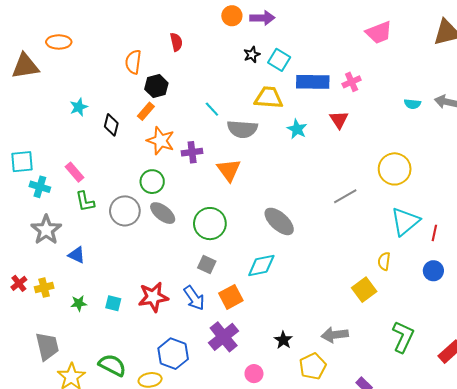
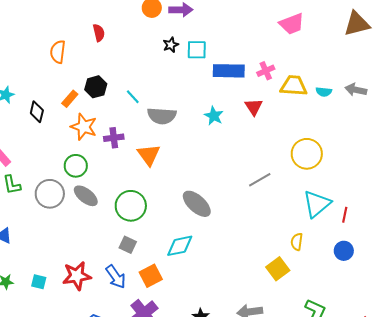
cyan square: (279, 60) -> (197, 50), turned -30
black hexagon: (156, 86) -> (96, 87), moved
yellow trapezoid: (269, 98) -> (294, 86), moved

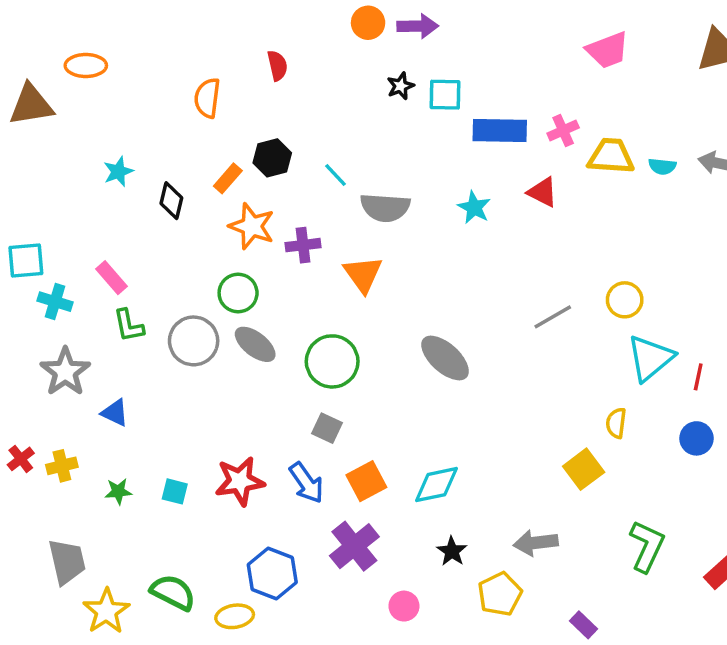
red triangle: (254, 107) -> (543, 192), turned -30
yellow circle: (307, 154) -> (625, 300), moved, size x0.7
cyan diamond: (180, 246) -> (436, 485), moved

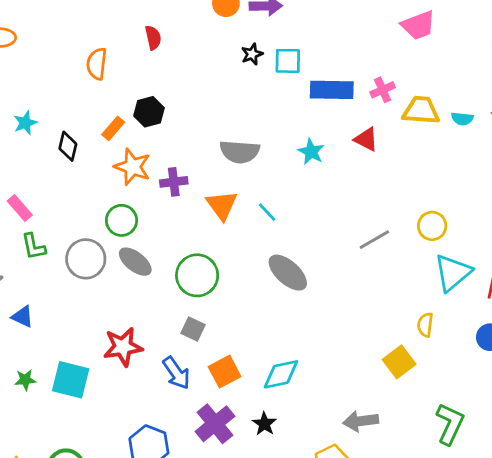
cyan line: (336, 175) -> (267, 212), moved
red star: (240, 481) -> (123, 347), moved
cyan square: (175, 491) -> (71, 380), size x1.8
black star: (452, 551) -> (264, 424), moved

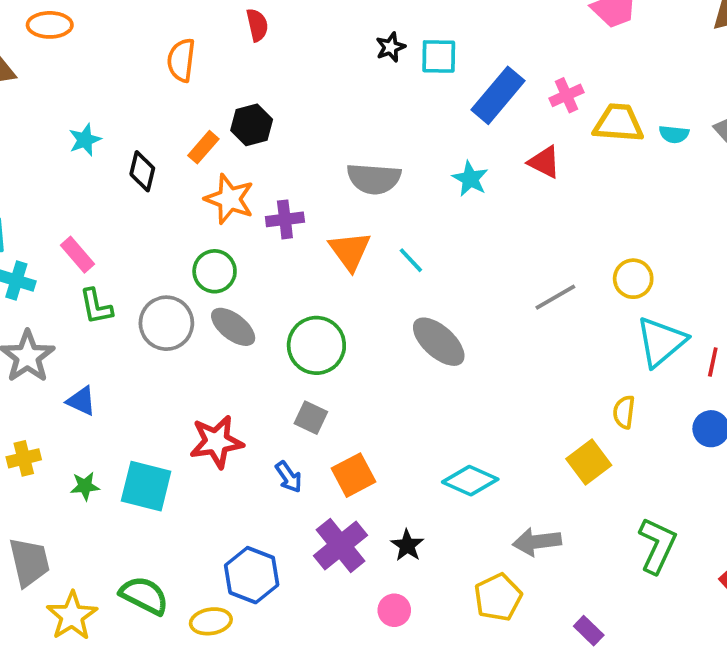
blue rectangle: (332, 90) -> (498, 95), turned -51
blue arrow: (176, 373) -> (289, 477), size x0.7
cyan diamond: (281, 374) -> (470, 481), moved, turned 36

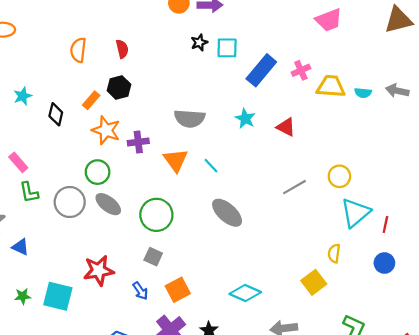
red semicircle: (257, 25) -> (122, 49), moved
red triangle: (544, 162) -> (286, 127), moved

